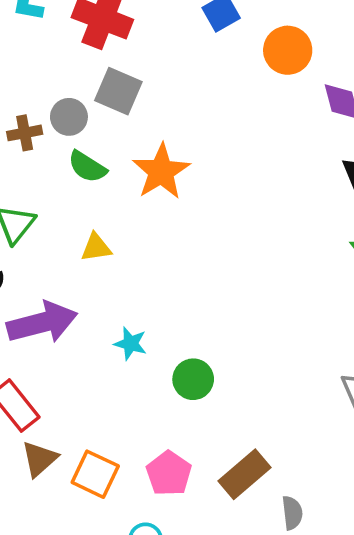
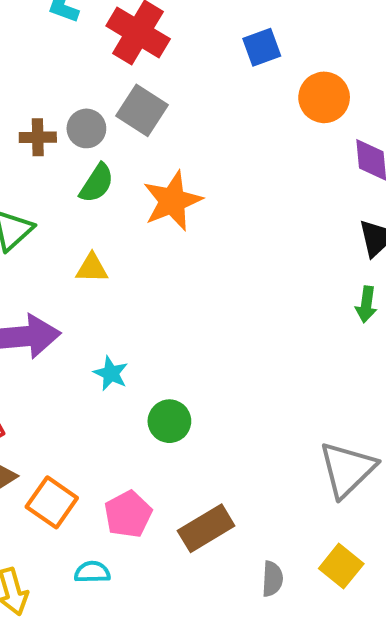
green semicircle: (87, 167) -> (97, 183), turned -99
gray semicircle: (292, 513) -> (272, 579), moved

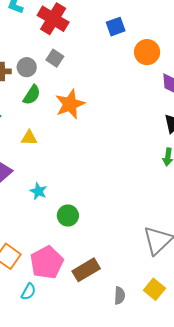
gray square: (142, 110) -> (55, 58), size x0.7
pink pentagon: (128, 514) -> (47, 262), size x1.4
cyan semicircle: (92, 572) -> (28, 292), turned 120

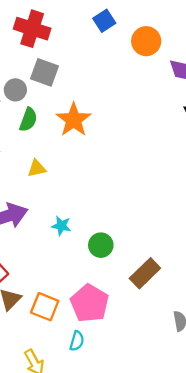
gray square: (55, 58) -> (45, 72), size x1.4
brown rectangle: (86, 270) -> (145, 273), moved

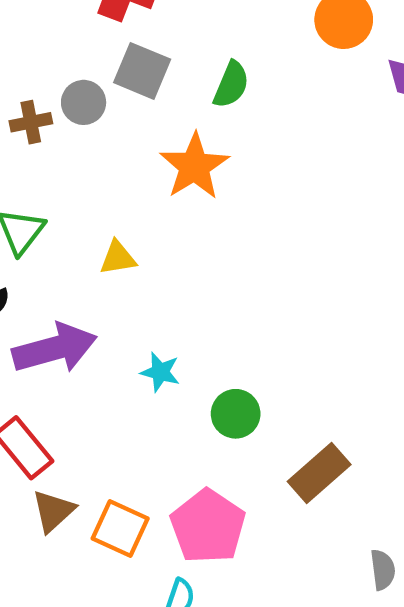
green semicircle: (28, 120) -> (231, 85), moved

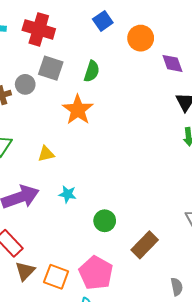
cyan star: (160, 372) -> (68, 194), moved

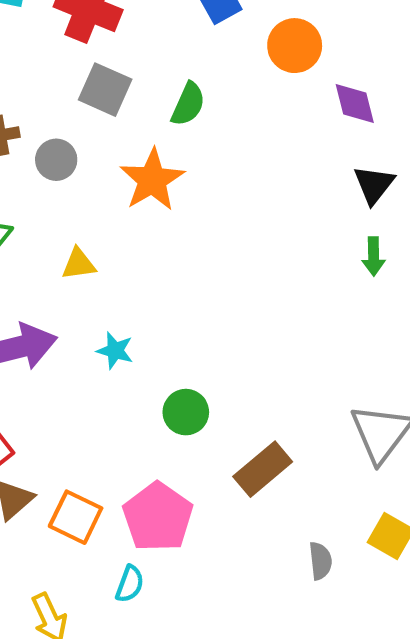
gray circle: (25, 84) -> (56, 160), moved

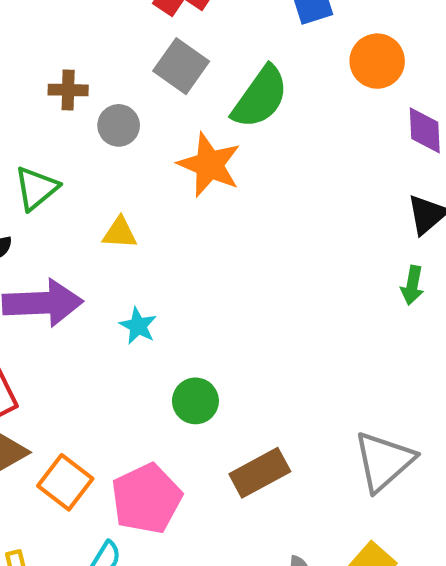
green semicircle: (188, 104) -> (260, 97), size x1.5
orange star: (152, 180) -> (209, 165), turned -30

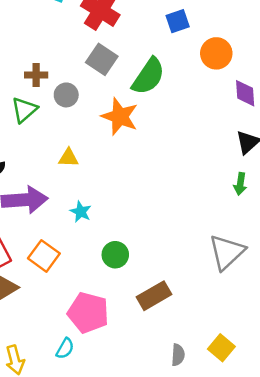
green triangle: (36, 188) -> (24, 110), moved
gray triangle: (384, 461) -> (227, 252), moved
orange square: (65, 482) -> (44, 256), moved
pink pentagon: (147, 499) -> (88, 313), turned -30

